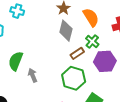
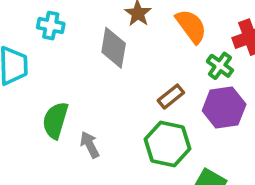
gray diamond: (66, 31) -> (114, 48), moved
green cross: (92, 41) -> (220, 66), moved

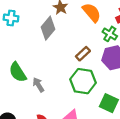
gray diamond: (114, 48) -> (48, 28), turned 35
green semicircle: (55, 120) -> (18, 72), turned -45

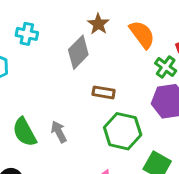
brown rectangle: (83, 54) -> (104, 92), moved, turned 48
green semicircle: (18, 72) -> (25, 132), moved

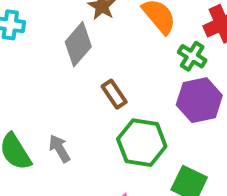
brown rectangle: (104, 92) -> (114, 94), turned 50

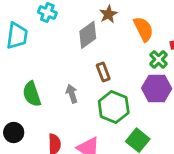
gray arrow: (60, 148) -> (72, 94), moved

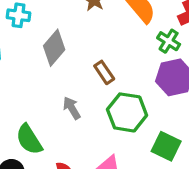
gray diamond: (88, 35) -> (54, 48), moved
green semicircle: (32, 94) -> (29, 139), moved

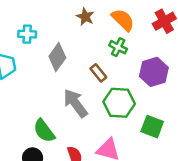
green cross: (169, 41) -> (118, 47), moved
gray arrow: (72, 108) -> (75, 103), size x1.6

